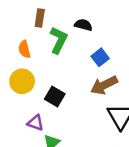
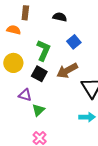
green L-shape: (59, 40) -> (43, 50), moved
orange semicircle: (24, 49) -> (14, 30), moved, turned 120
brown arrow: (104, 85) -> (67, 71), moved

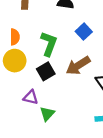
orange semicircle: (14, 30) -> (15, 37), moved, turned 80
black square: (39, 74) -> (46, 71), turned 35

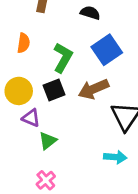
blue square: (84, 32) -> (107, 50), size x1.5
yellow circle: (15, 61) -> (19, 91), moved

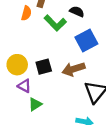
orange semicircle: (23, 43) -> (26, 13), moved
green L-shape: (63, 58) -> (55, 23), moved, turned 100

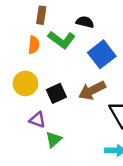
orange semicircle: (26, 13) -> (34, 45), moved
yellow circle: (17, 65) -> (25, 83), moved

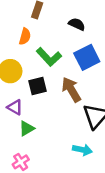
green L-shape: (62, 40) -> (49, 57), moved
brown arrow: (92, 90) -> (71, 90), turned 75

